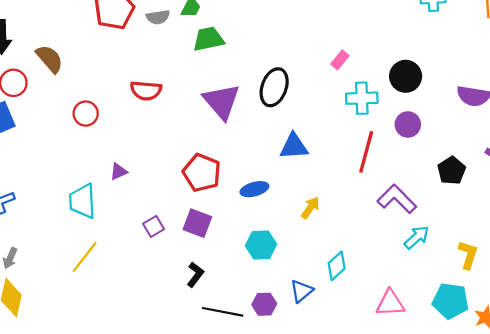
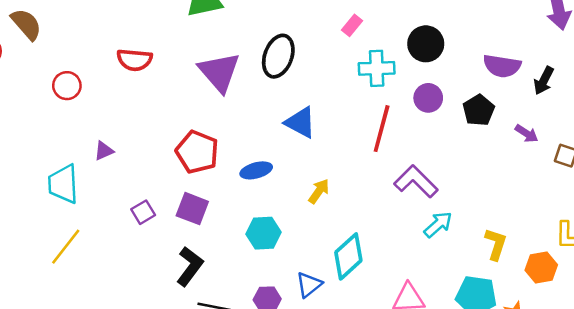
blue triangle: (294, 146) -> (300, 122), turned 32
black pentagon: (452, 171) -> (479, 110), moved
cyan diamond: (337, 266) -> (348, 256), size x1.4
black L-shape: (195, 275) -> (190, 266), size x1.4

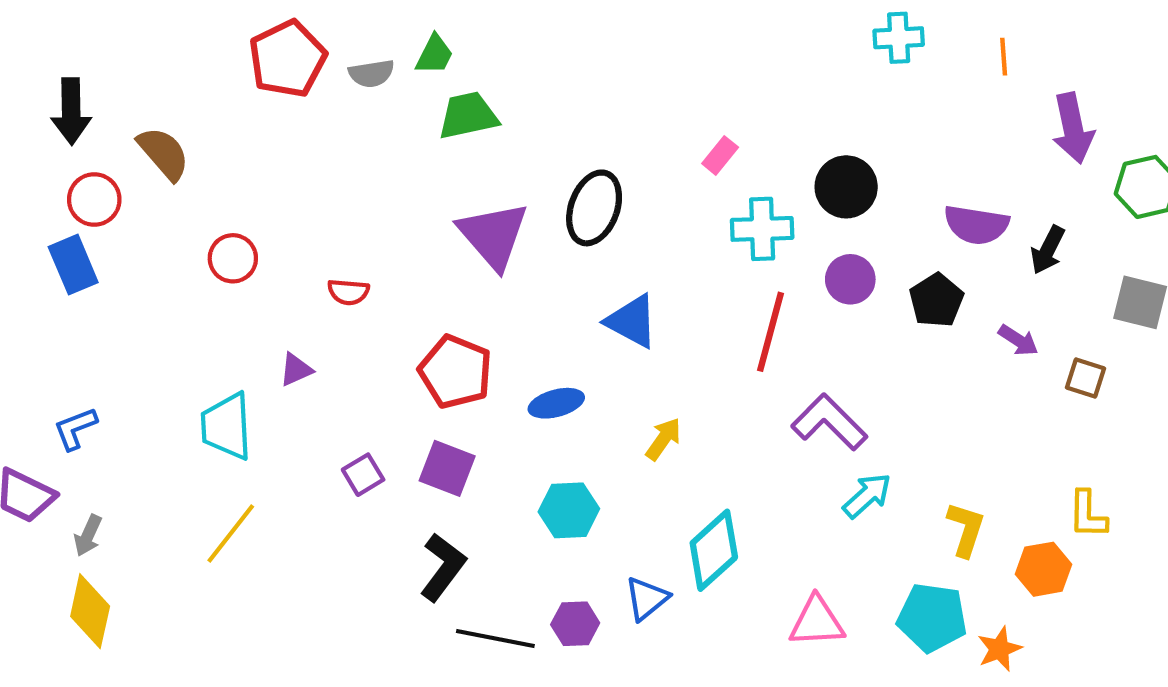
red semicircle: (134, 60) -> (348, 292), moved, size x0.7

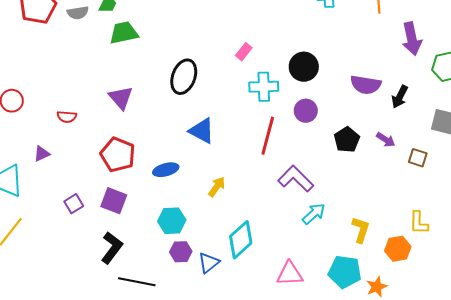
purple triangle: (493, 235) -> (121, 98), moved, size x0.7
black pentagon: (936, 300) -> (347, 140), moved
purple hexagon: (575, 624) -> (181, 252), moved

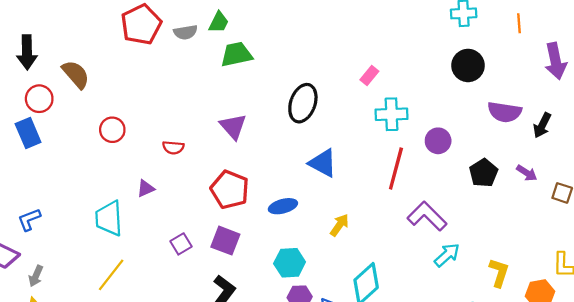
black circle: (304, 67) -> (468, 65), moved

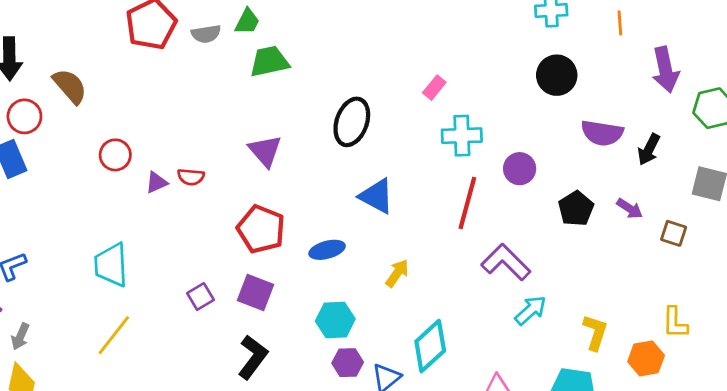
purple triangle: (146, 188) -> (157, 182), moved

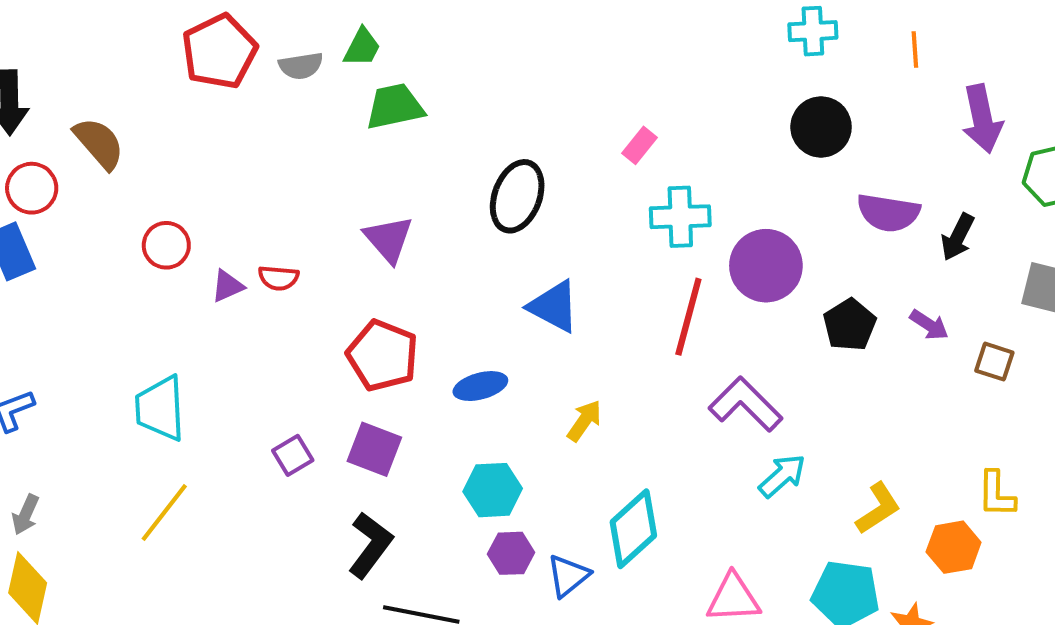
purple circle: (520, 169) -> (766, 266), size x1.5
yellow L-shape: (595, 332) -> (878, 508), turned 39

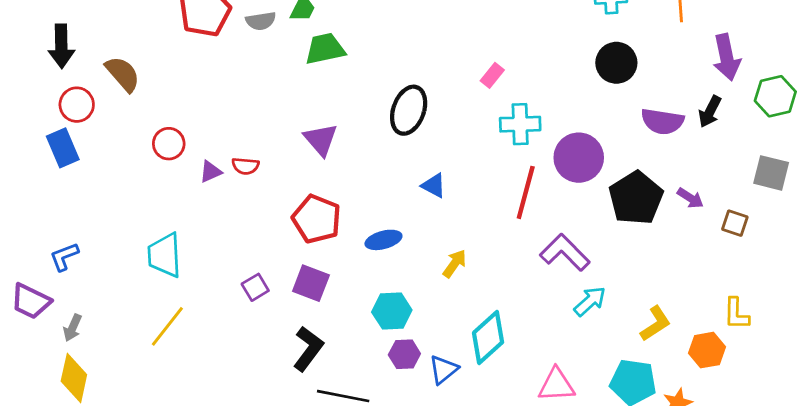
black arrow: (958, 237) -> (710, 112), moved
blue triangle: (554, 306) -> (434, 185), size x0.7
black pentagon: (850, 325) -> (636, 198), size x1.5

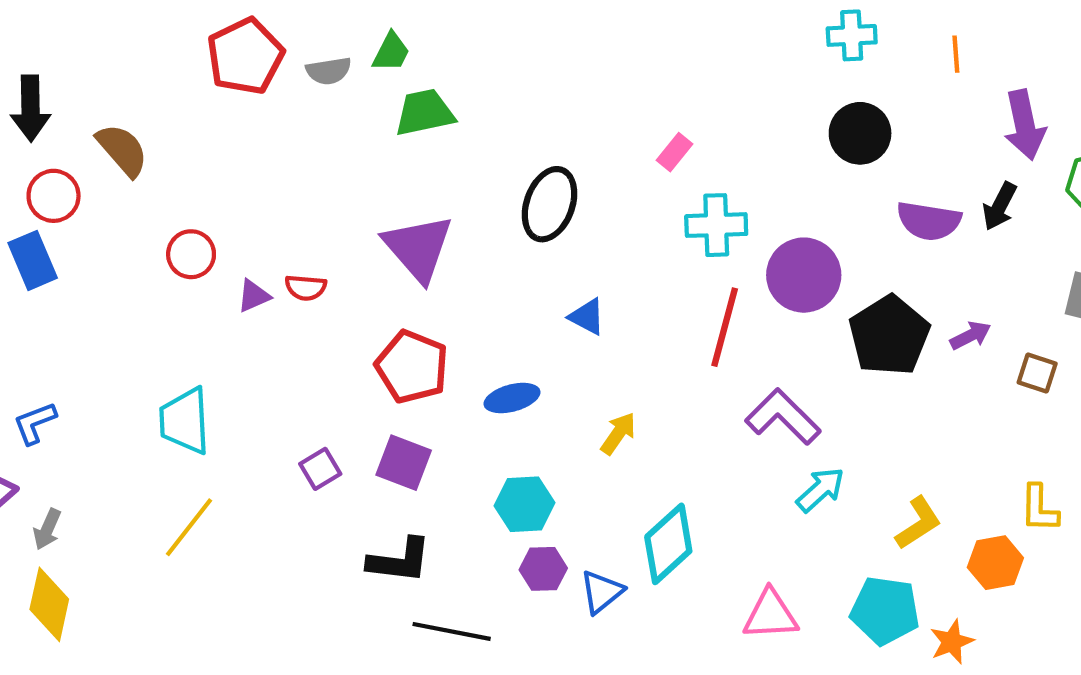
purple triangle: (321, 139) -> (418, 248), size x1.4
purple arrow: (690, 198) -> (970, 335), turned -60
black L-shape: (308, 349) -> (399, 561), turned 60

